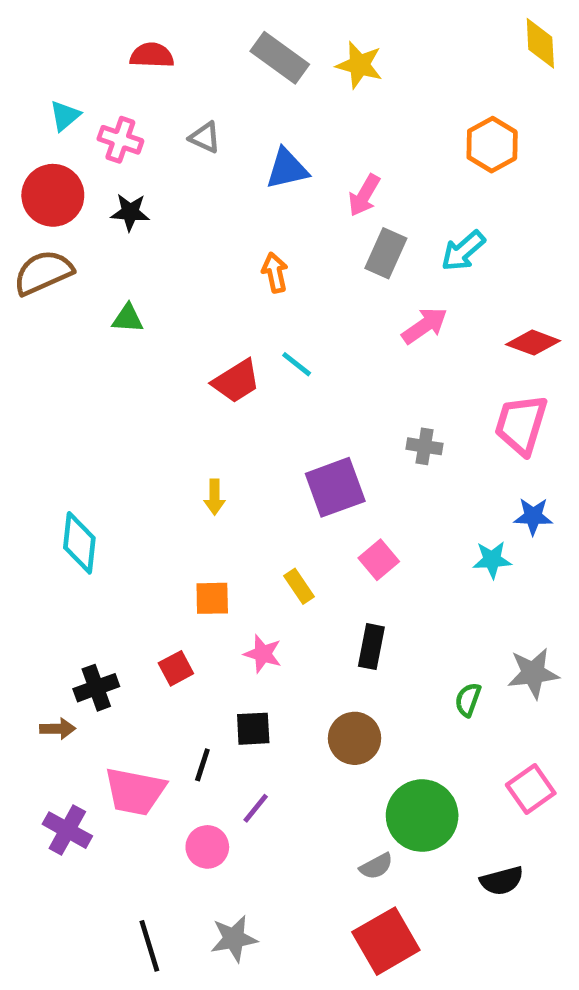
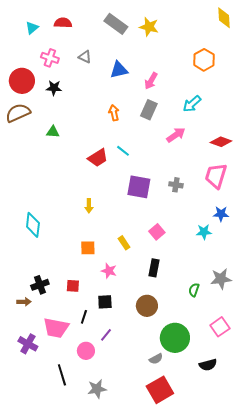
cyan triangle: (65, 116) -> (32, 28), moved
gray rectangle: (386, 253) -> (149, 110), moved
purple square: (335, 487) -> (139, 187), moved, turned 30
red square: (176, 668) -> (73, 286), moved, turned 32
black line: (149, 946) -> (62, 375), moved

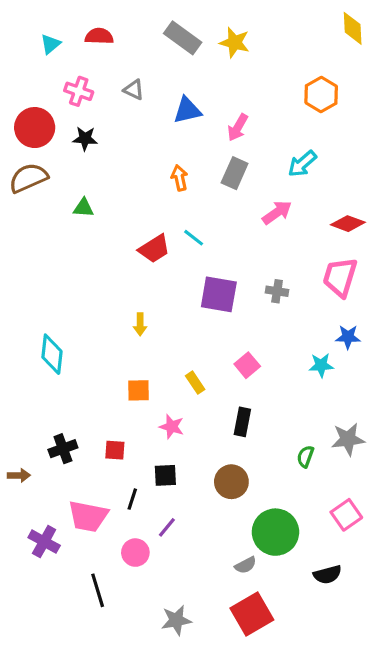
brown arrow: (24, 302) -> (19, 475), moved
gray star: (97, 389) -> (176, 620), moved

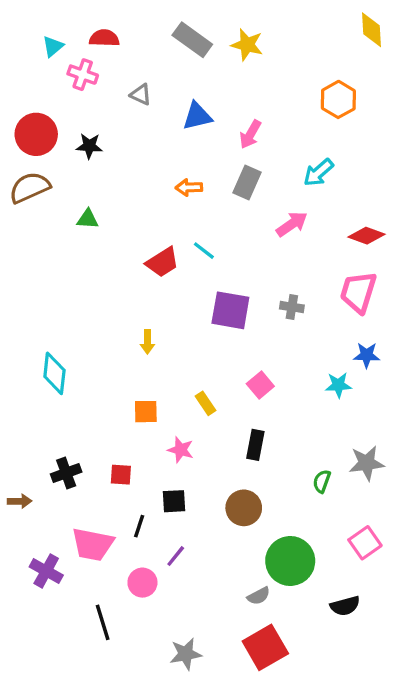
pink cross: (79, 91) -> (83, 75), moved
orange arrow: (179, 178) -> (189, 187), turned -80

